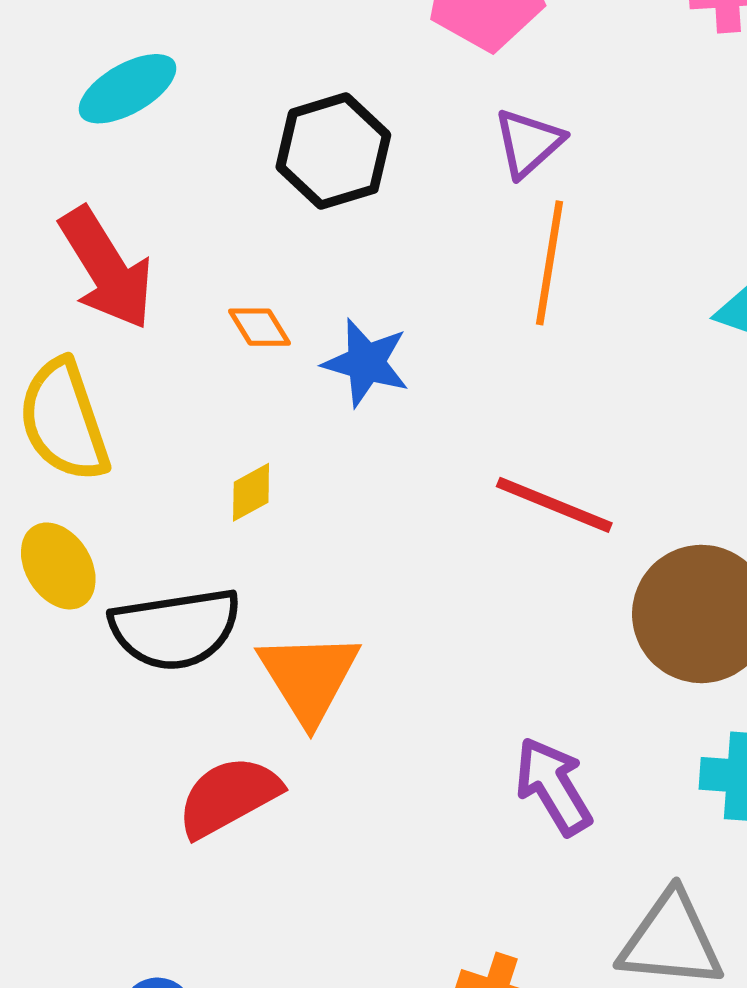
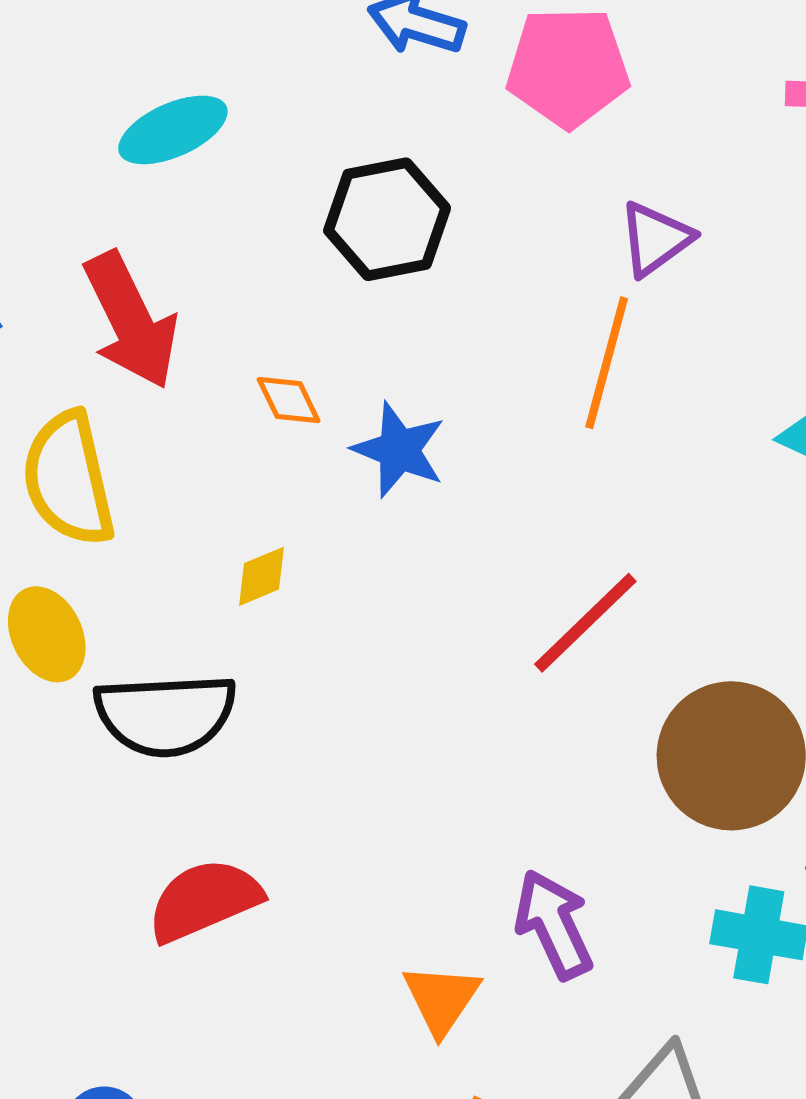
purple triangle: (529, 143) -> (655, 239), moved
red line: (554, 505) -> (585, 623), turned -72
orange triangle: (309, 677) -> (441, 999), moved, size x0.7

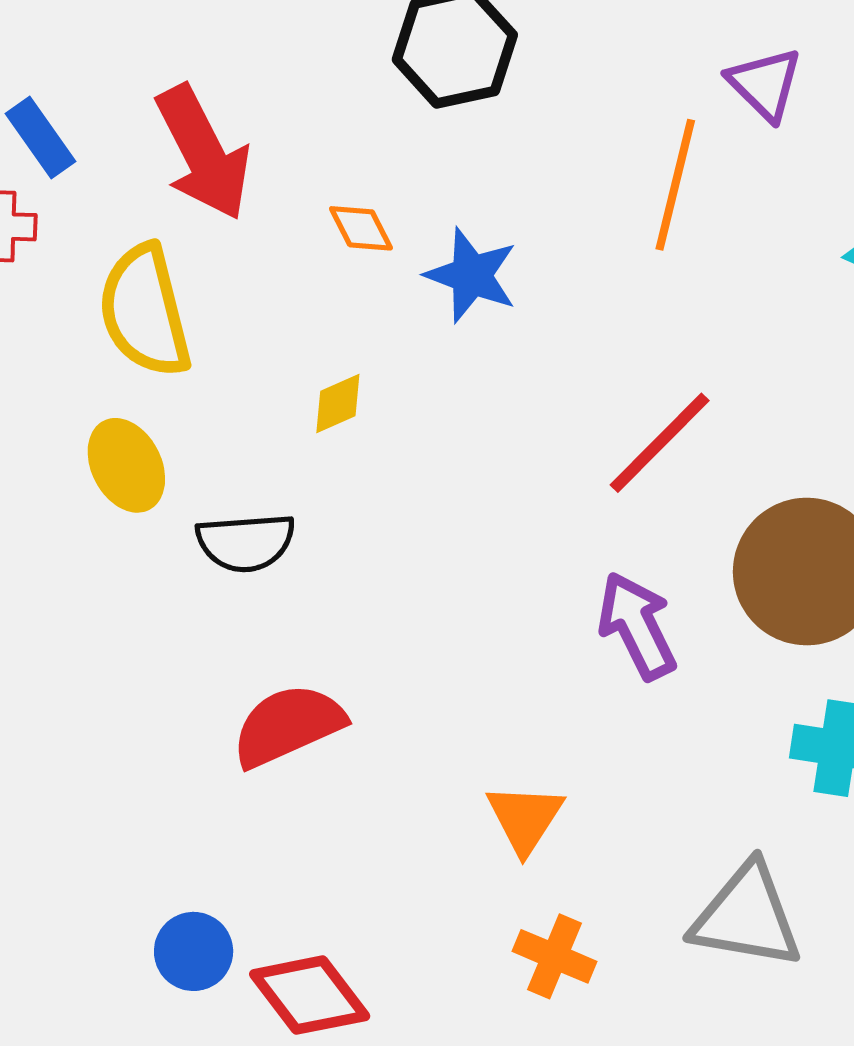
purple triangle: (655, 239) -> (765, 84), moved, turned -38
black semicircle: (165, 715) -> (246, 542), size x0.7
purple arrow: (554, 924) -> (637, 626), moved

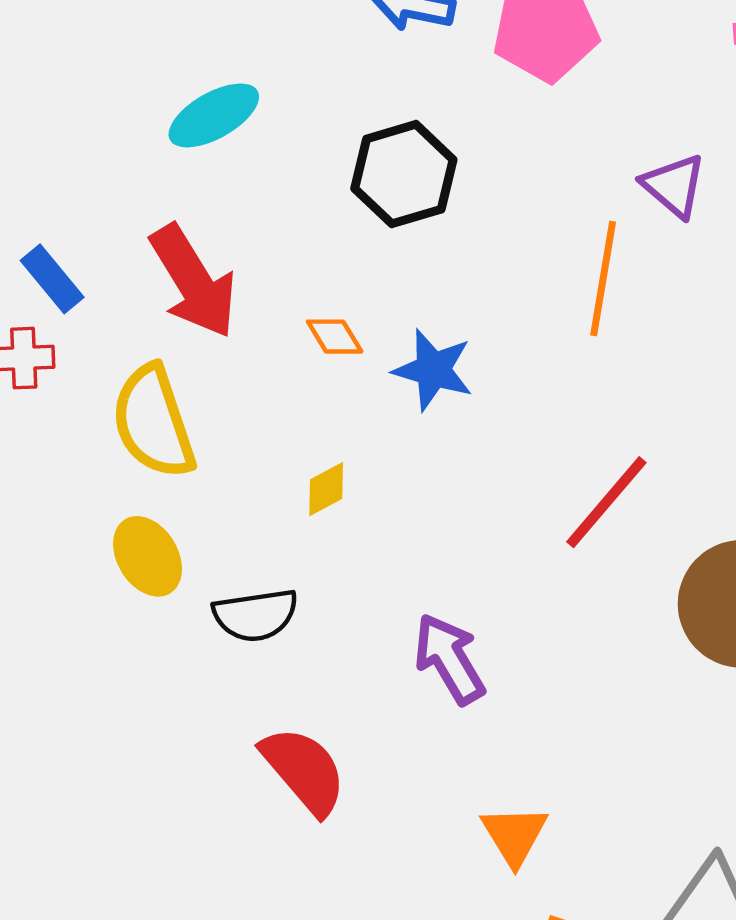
purple arrow: (637, 626) -> (449, 659), moved
red semicircle: (288, 725) -> (304, 770), turned 78

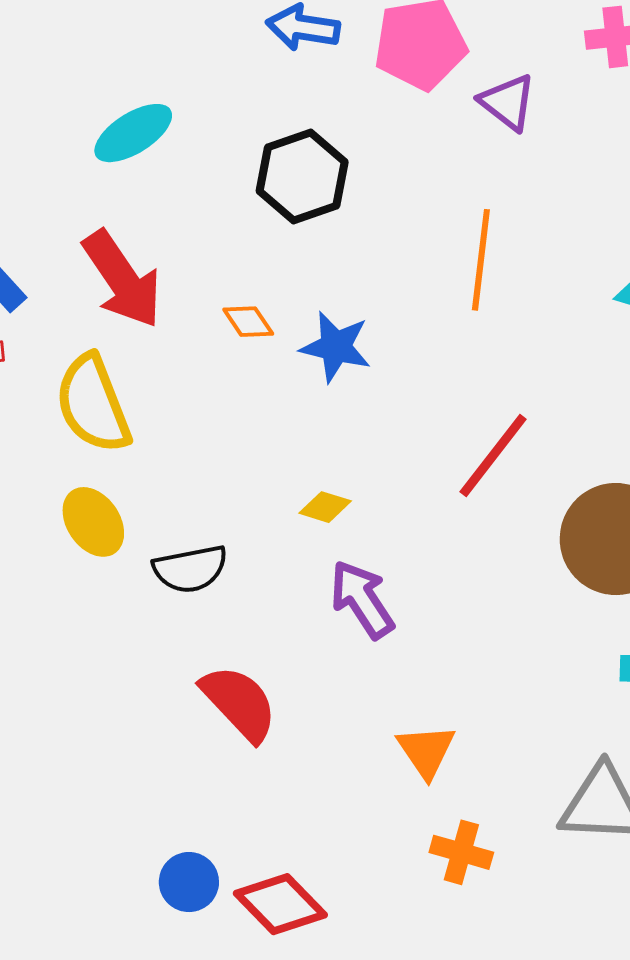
purple triangle: (674, 186) -> (508, 102), moved
yellow diamond: (326, 489) -> (325, 507), moved, turned 48

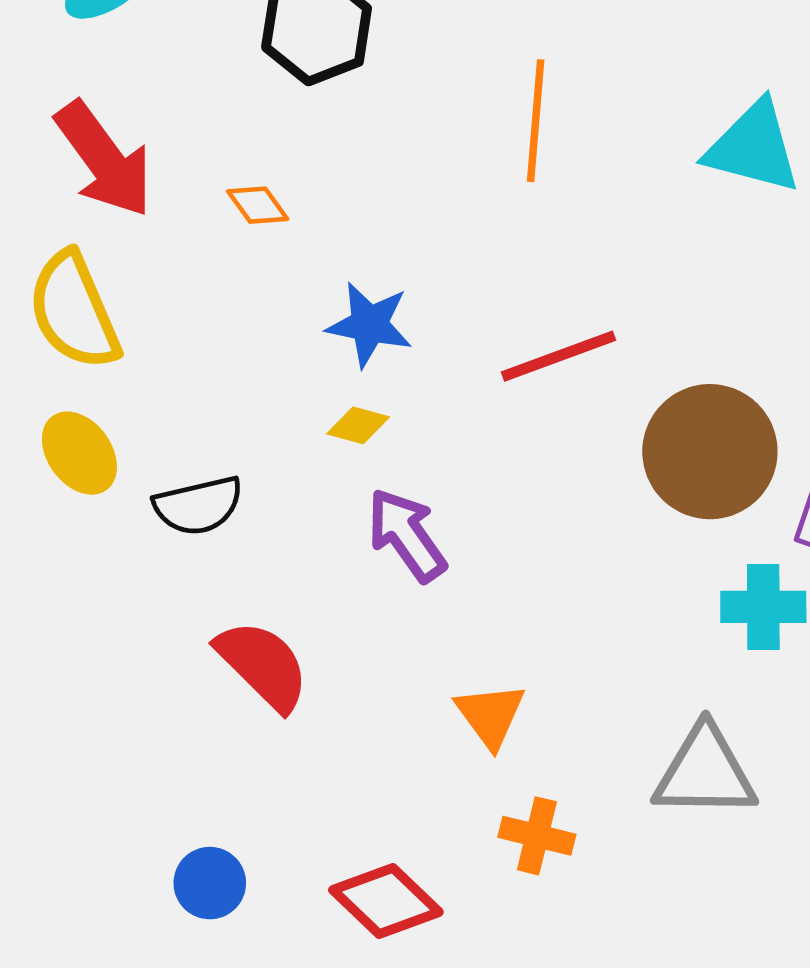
blue star: (336, 347) -> (369, 324), moved
red line: (493, 456) -> (558, 356), turned 34
red diamond: (280, 904) -> (386, 901), moved

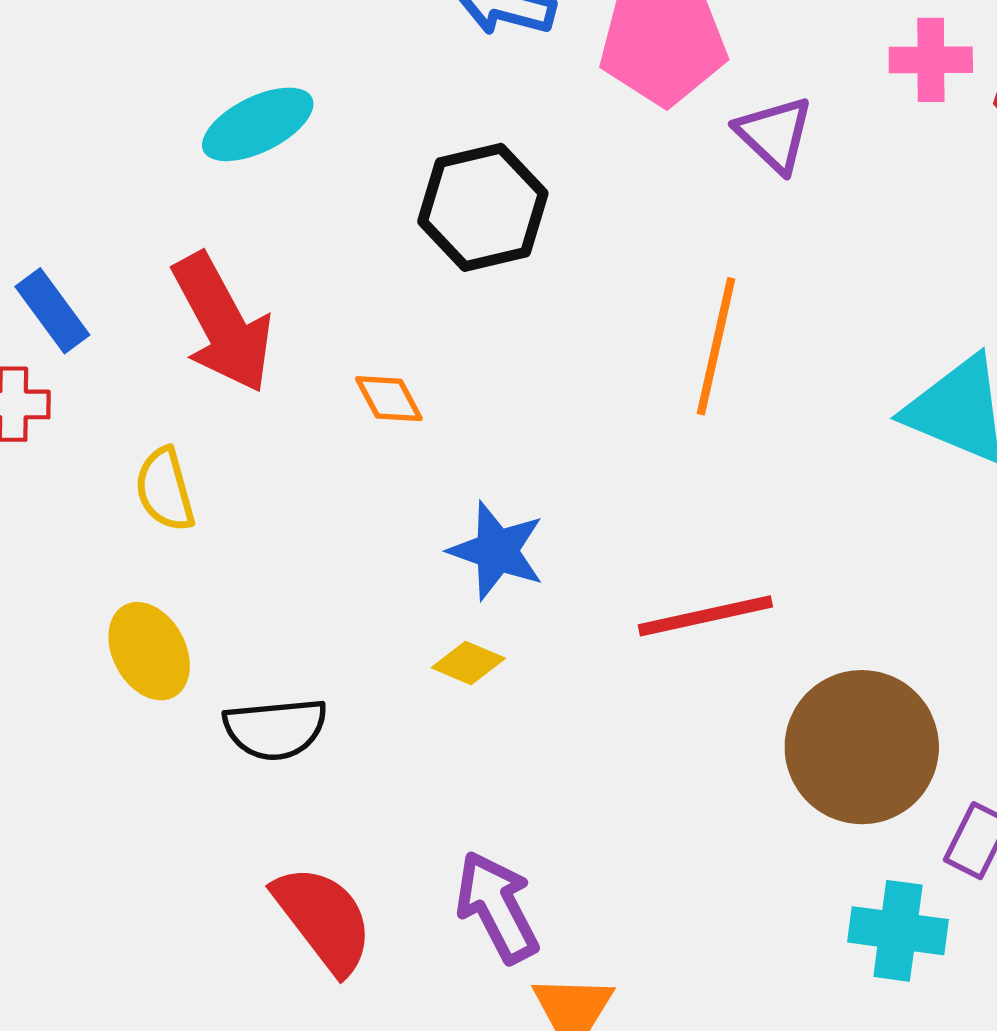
yellow semicircle: (74, 311) -> (165, 490), size x0.6
purple arrow: (407, 535) -> (497, 907), moved

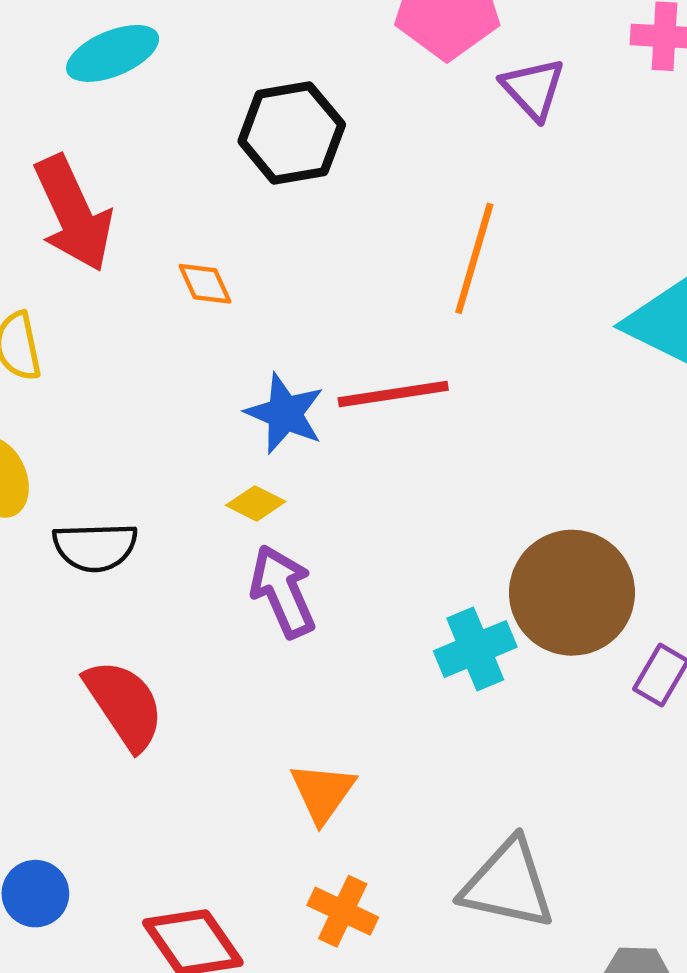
red line: (705, 616) -> (393, 394), moved
purple arrow: (497, 907) -> (283, 591), moved
cyan cross: (898, 931) -> (475, 649), moved, turned -34

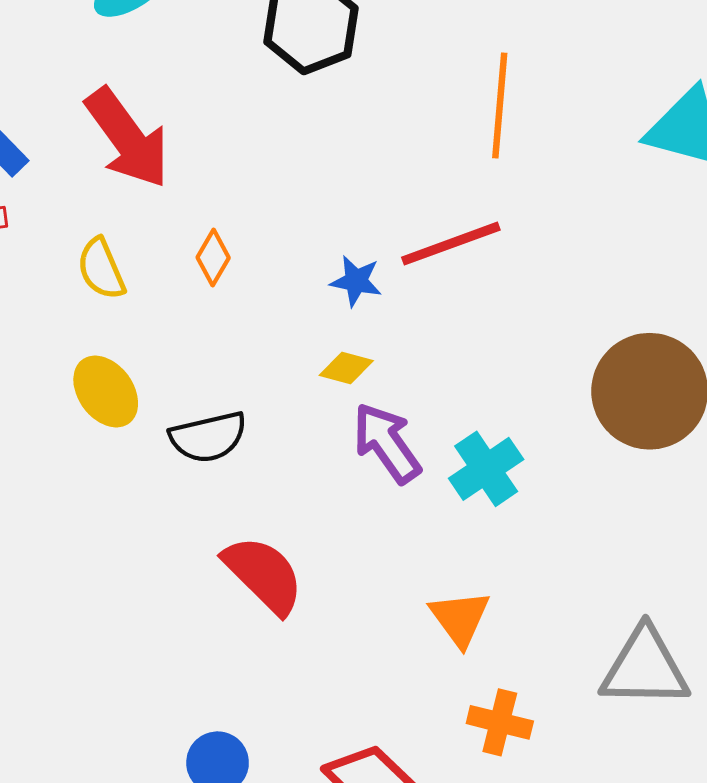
orange diamond: (205, 284) -> (213, 258), moved, turned 66
blue star: (285, 413) -> (356, 281), size x0.7
cyan cross: (475, 649) -> (486, 469), moved

